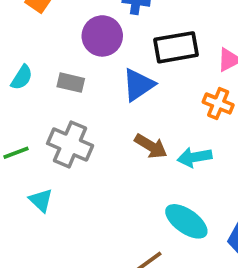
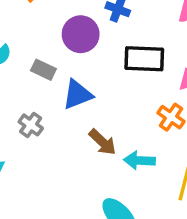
blue triangle: (138, 85) -> (77, 95), moved
gray cross: (70, 144) -> (31, 125), size x0.6

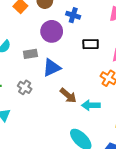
black rectangle: (144, 59) -> (91, 44), size x0.7
gray rectangle: (43, 70) -> (30, 54), turned -32

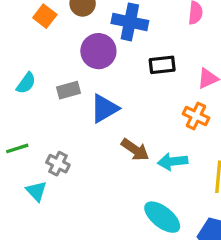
blue cross: (73, 15) -> (130, 22), size x1.5
gray cross: (25, 87) -> (58, 164), moved

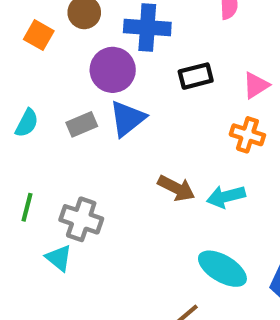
blue triangle: (104, 108) -> (127, 119), moved
green line: (17, 148) -> (27, 207), turned -50
gray cross: (58, 164) -> (81, 219), size x1.4

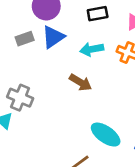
cyan arrow: (226, 197) -> (92, 49), moved

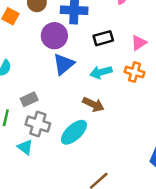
gray rectangle: (25, 39) -> (29, 99), moved
cyan ellipse: (106, 135) -> (74, 132), moved, turned -72

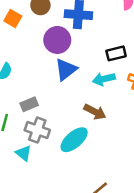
black rectangle: (103, 38) -> (116, 53), moved

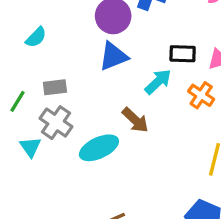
cyan arrow: (104, 79) -> (158, 82), turned 135

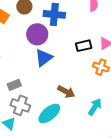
cyan arrow: (158, 82) -> (95, 107), moved

